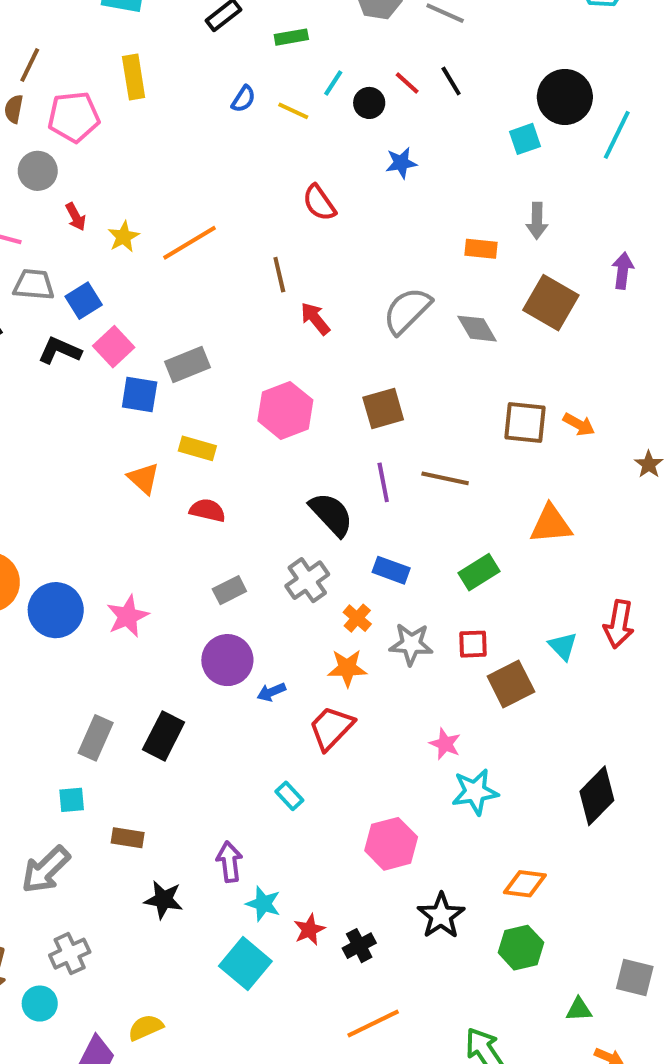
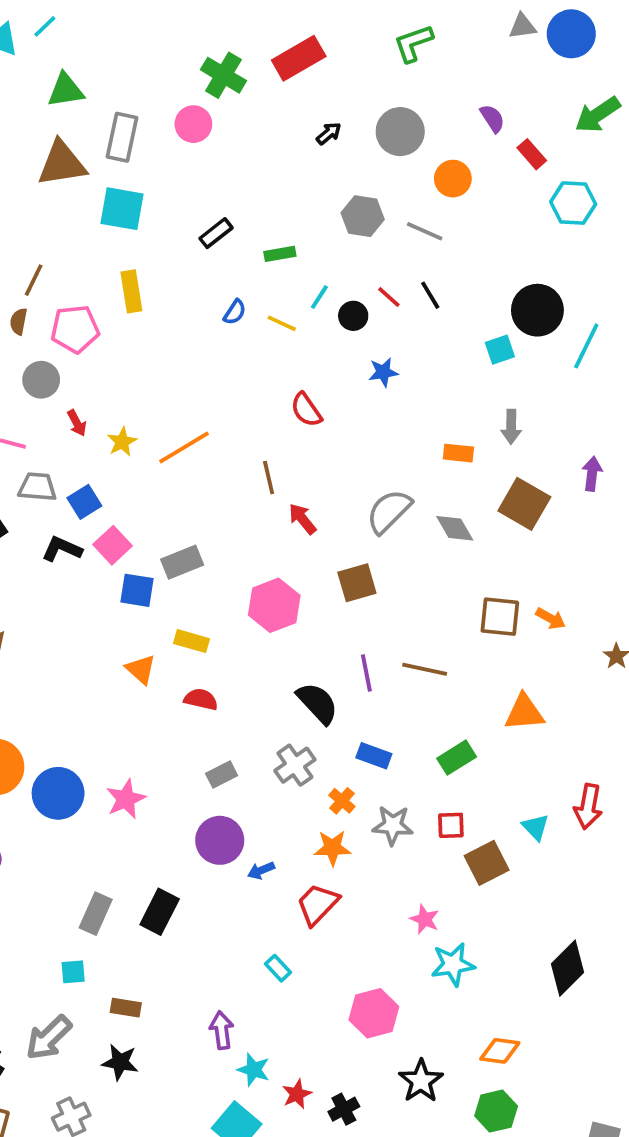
brown square: (383, 408) -> (357, 583), moved
black star: (164, 900) -> (120, 1062), moved

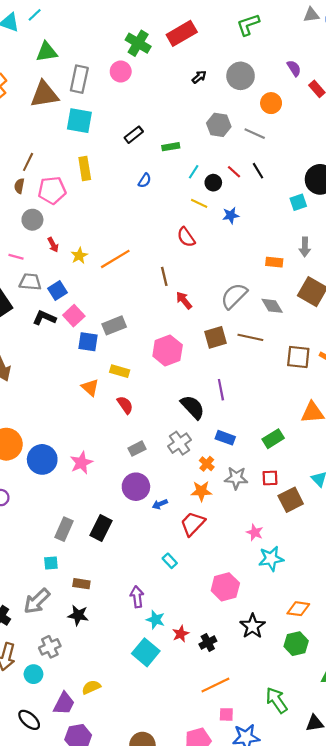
yellow line: (282, 323) -> (199, 203), moved
brown line: (425, 669) -> (250, 337), moved
red semicircle: (201, 699) -> (125, 405), turned 42

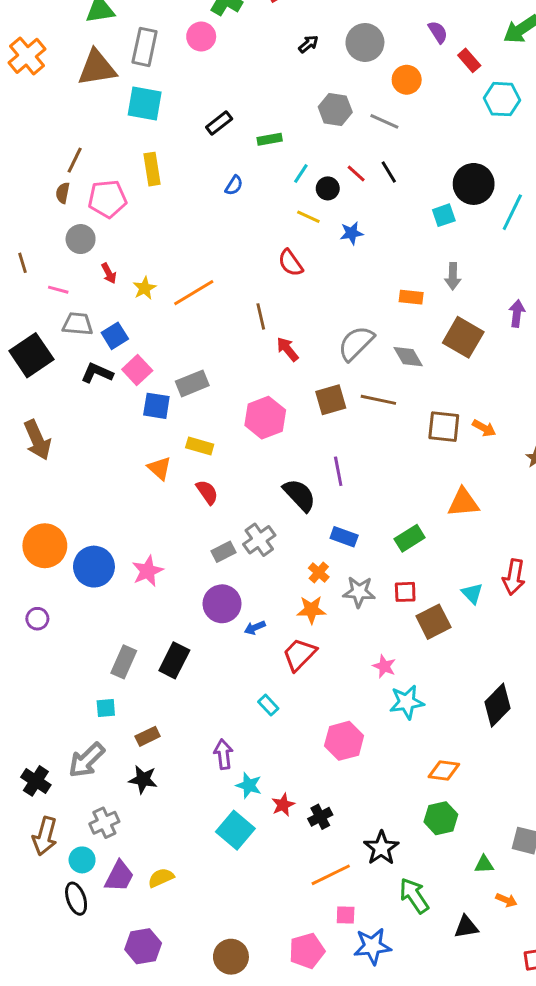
gray cross: (180, 443) -> (259, 540), moved
brown rectangle: (81, 584) -> (148, 736), turned -35
black star: (253, 626) -> (381, 848), moved
purple trapezoid: (64, 704) -> (119, 876), moved
black ellipse: (29, 720) -> (76, 899), moved, turned 30

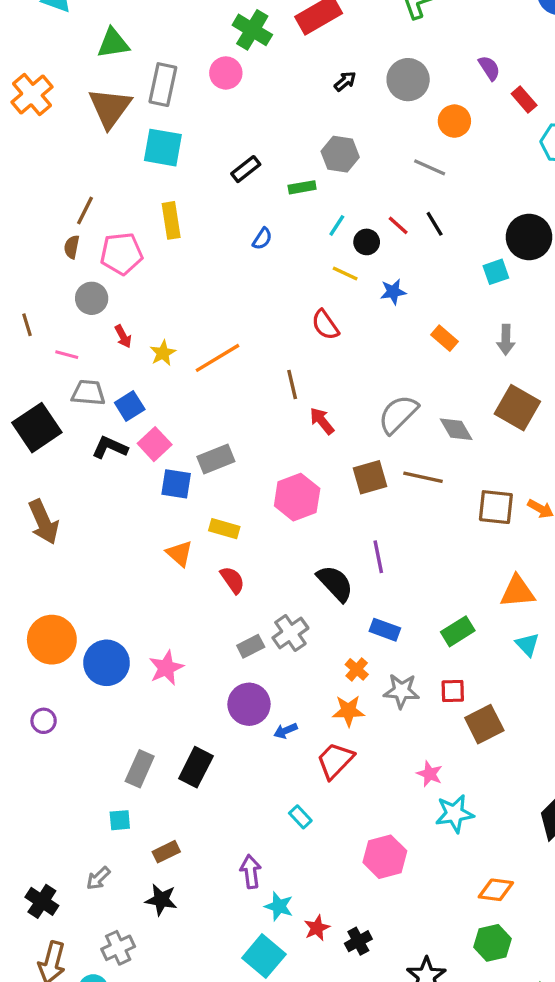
brown triangle: (97, 68) -> (110, 108), turned -45
gray hexagon: (335, 109) -> (340, 154), moved
orange rectangle: (411, 297) -> (445, 338), moved, turned 35
cyan triangle: (472, 593) -> (527, 645), moved
gray arrow: (87, 760) -> (98, 878), size x0.6

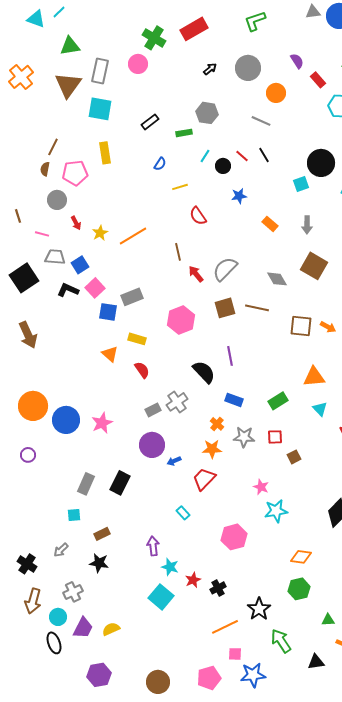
yellow line: (345, 273) -> (180, 187), moved, turned -42
gray semicircle: (398, 414) -> (225, 269), moved
brown square: (484, 724) -> (294, 457), size x0.6

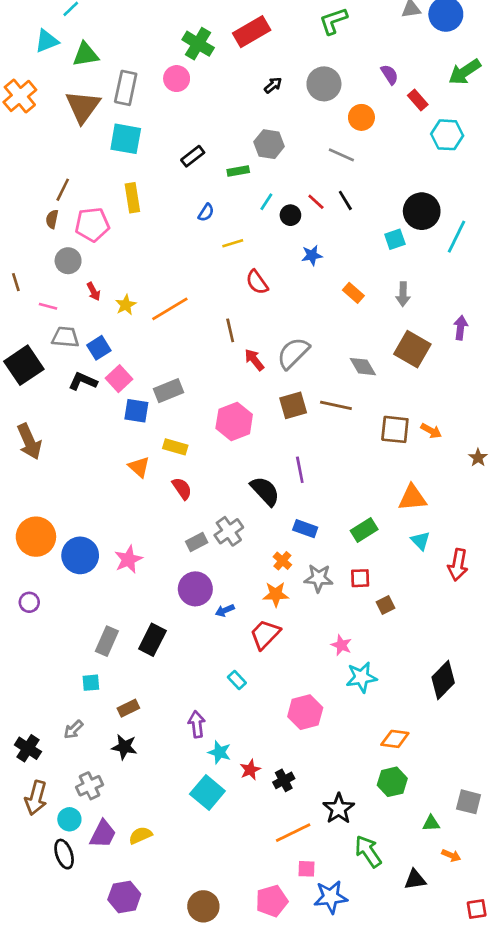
cyan triangle: (36, 19) -> (47, 41), moved, turned -42

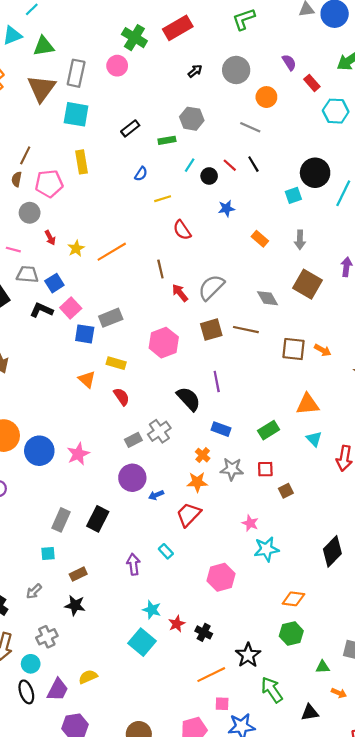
purple arrow: (197, 724) -> (133, 564), moved
black cross: (284, 780) -> (204, 632), turned -35
purple trapezoid: (103, 834) -> (58, 690), moved

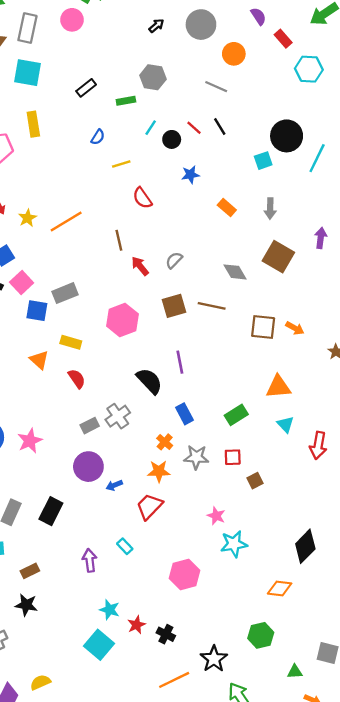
gray semicircle: (211, 287) -> (174, 260), size x0.6
blue rectangle: (221, 429) -> (185, 414), turned 42
orange diamond: (293, 599) -> (280, 588), moved

